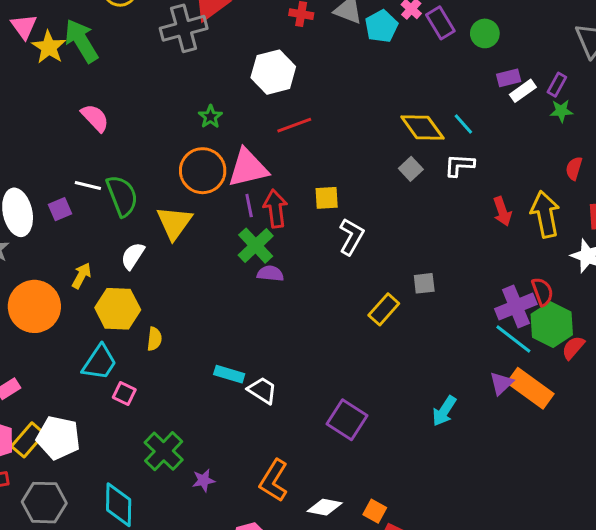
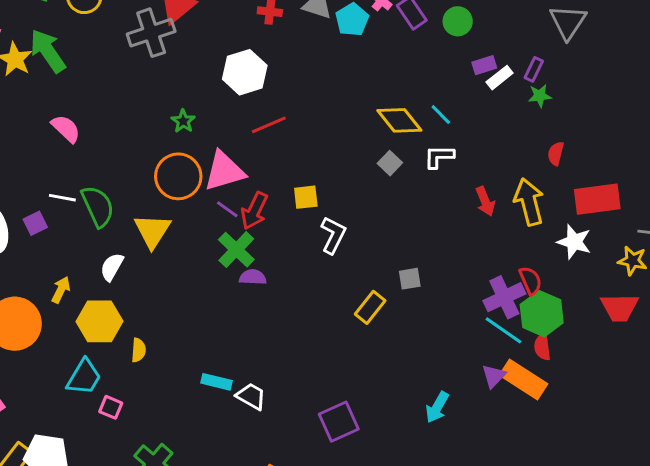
purple line: (249, 206) -> (227, 209), turned -40
red arrow: (275, 209) -> (254, 211), turned -144
red semicircle: (573, 348) -> (542, 347), moved, turned -45
purple square: (347, 420) -> (339, 422), turned 36

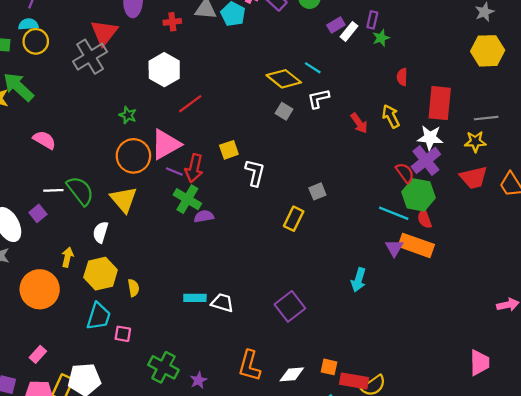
red rectangle: (597, 199) -> (440, 103), turned -64
yellow arrow: (529, 202) -> (391, 116), size x0.7
purple cross: (504, 297) -> (426, 160), moved

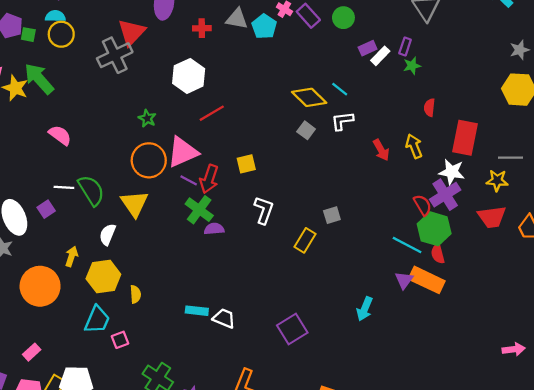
white L-shape: (255, 173) -> (264, 210), moved
pink square: (123, 334) -> (120, 340), turned -36

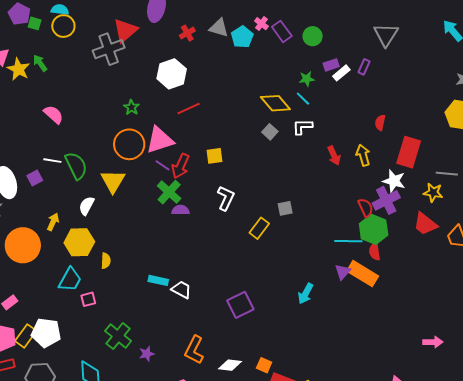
red cross: (202, 28) -> (187, 33), turned -35
green star: (412, 66) -> (307, 79), moved
green arrow: (39, 79) -> (40, 63), size x0.6
red trapezoid: (492, 217) -> (425, 224), turned 40
cyan line: (407, 245) -> (348, 241), turned -32

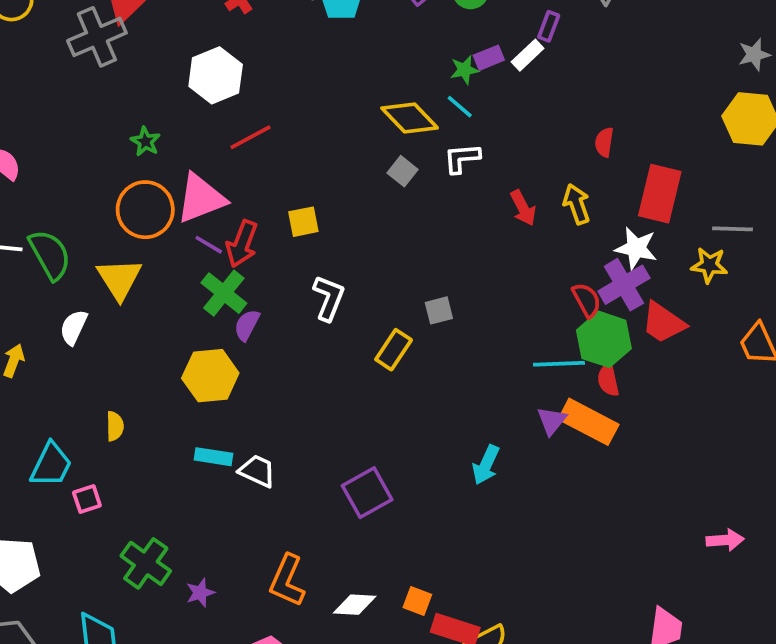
purple rectangle: (331, 65) -> (489, 58), moved
purple rectangle: (364, 67) -> (549, 26), moved
purple semicircle: (181, 210) -> (247, 325), turned -60
red trapezoid: (425, 224) -> (663, 323), moved
yellow hexagon: (79, 242) -> (210, 376), moved

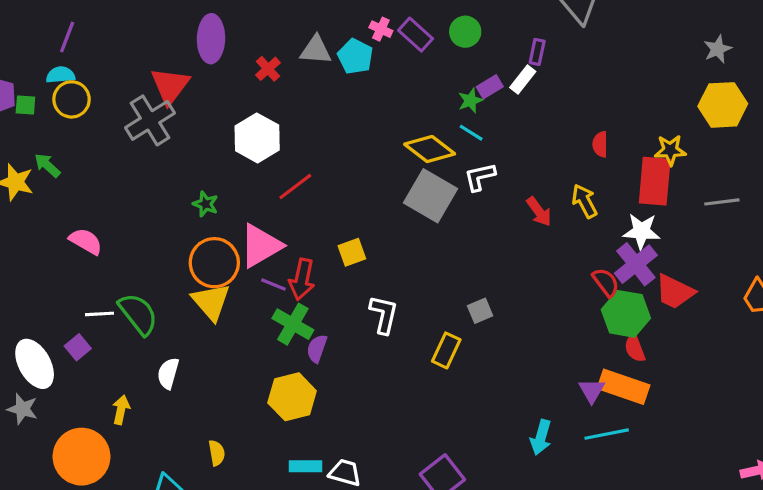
gray square: (402, 171) -> (430, 196), size x2.0
yellow star: (709, 265) -> (670, 150), moved
yellow triangle: (119, 279) -> (211, 302), moved
cyan line: (559, 364) -> (607, 434), moved

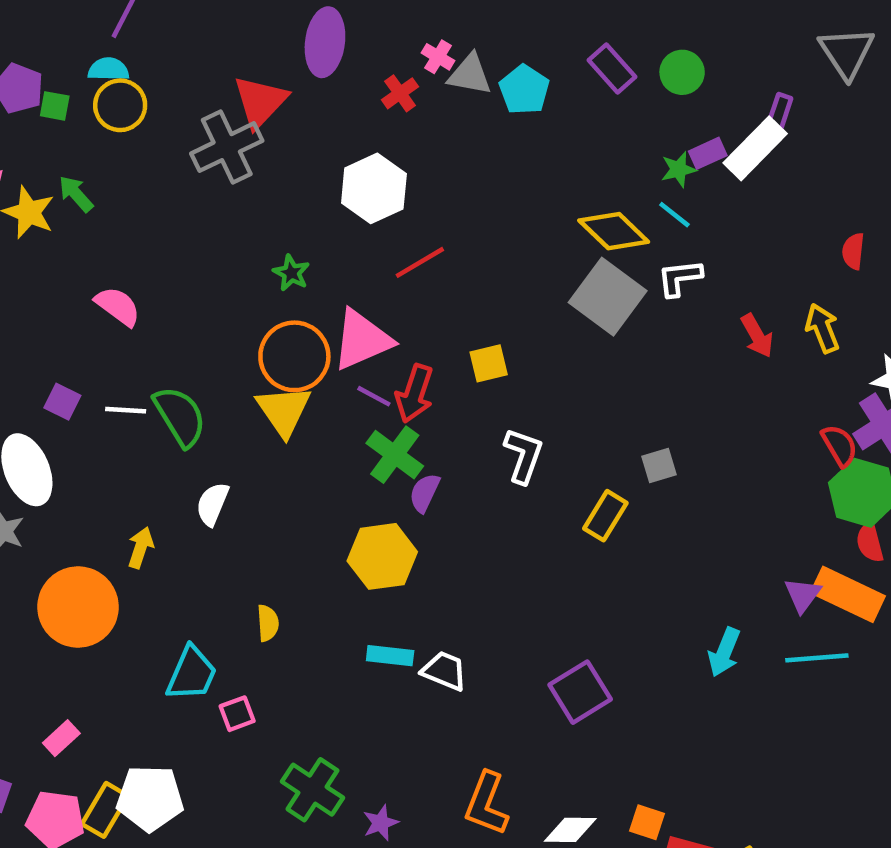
pink cross: (381, 29) -> (438, 57), moved
white rectangle: (523, 79) -> (755, 148), size x1.6
purple square: (78, 347) -> (62, 402), moved, turned -30

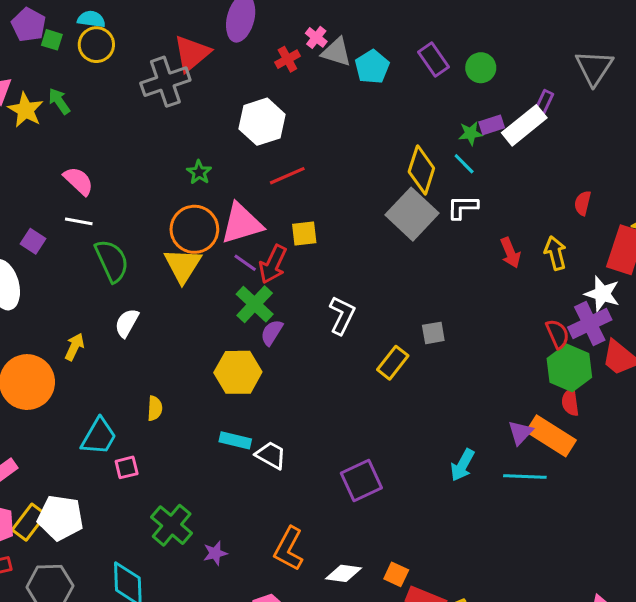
yellow diamond: (614, 231) -> (421, 170), turned 57
yellow square: (489, 363) -> (304, 233), moved
white line: (126, 410) -> (79, 221), moved

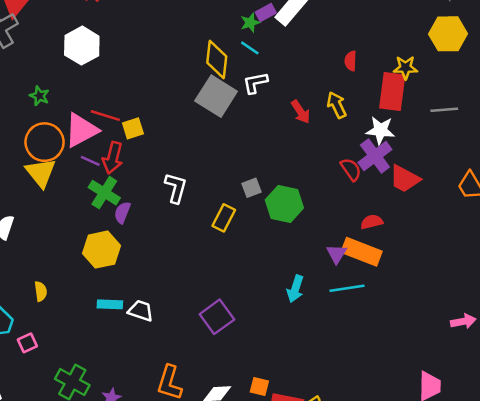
red line: (287, 176) -> (105, 116), moved, turned 52
green hexagon: (569, 368) -> (284, 204), moved
red semicircle: (570, 402) -> (372, 222), turned 95

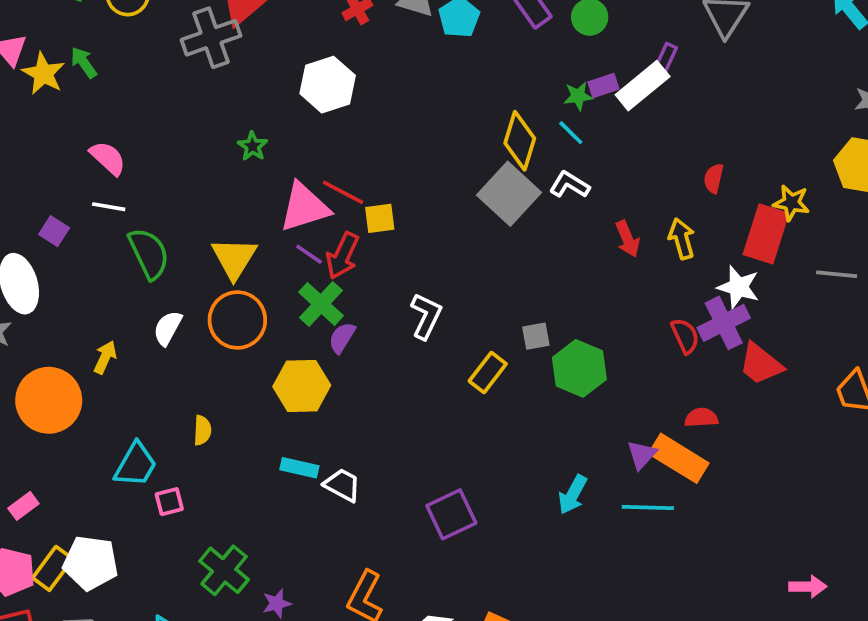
white L-shape: (255, 83) -> (569, 185), turned 32
orange circle: (45, 142) -> (237, 320), moved

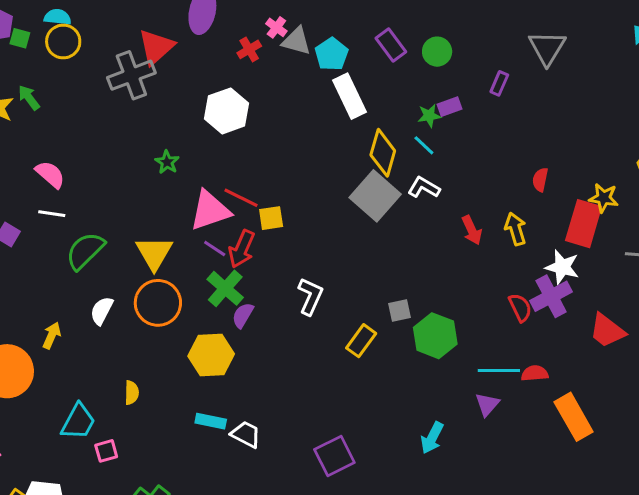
white rectangle: (643, 86) -> (349, 96), moved, turned -75
green semicircle: (149, 253) -> (85, 251), turned -108
red trapezoid: (761, 364) -> (607, 331), moved
orange rectangle: (679, 458) -> (574, 417), moved, turned 30
cyan line: (648, 507) -> (499, 371), moved

